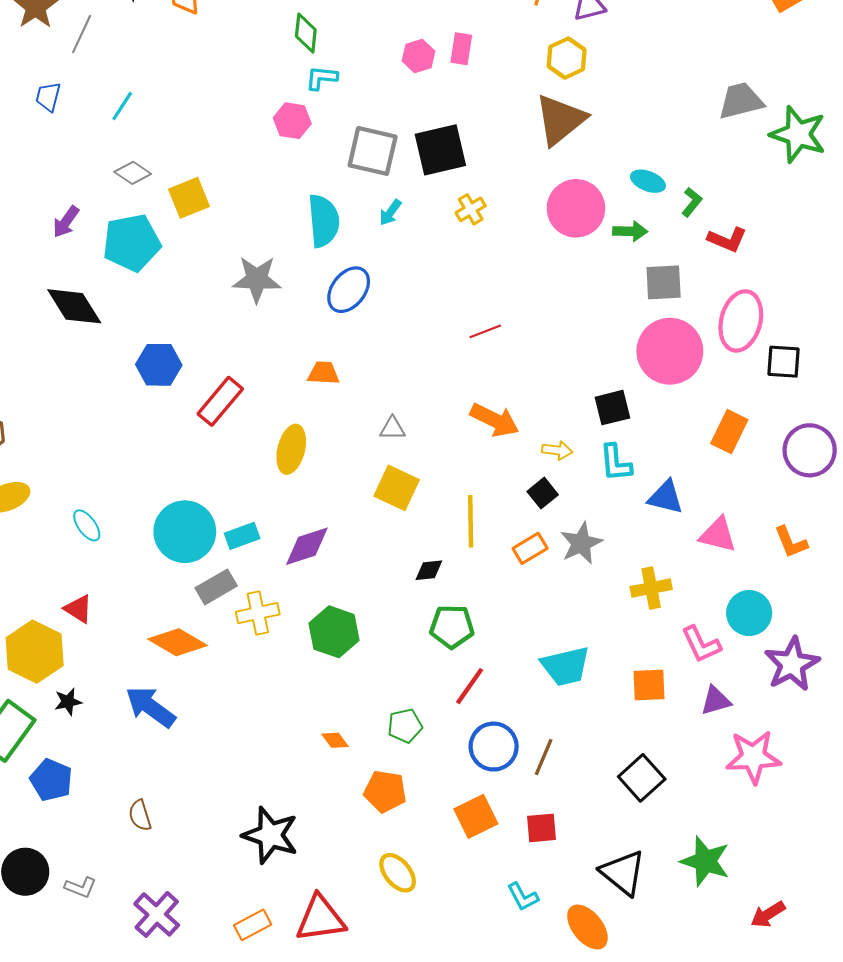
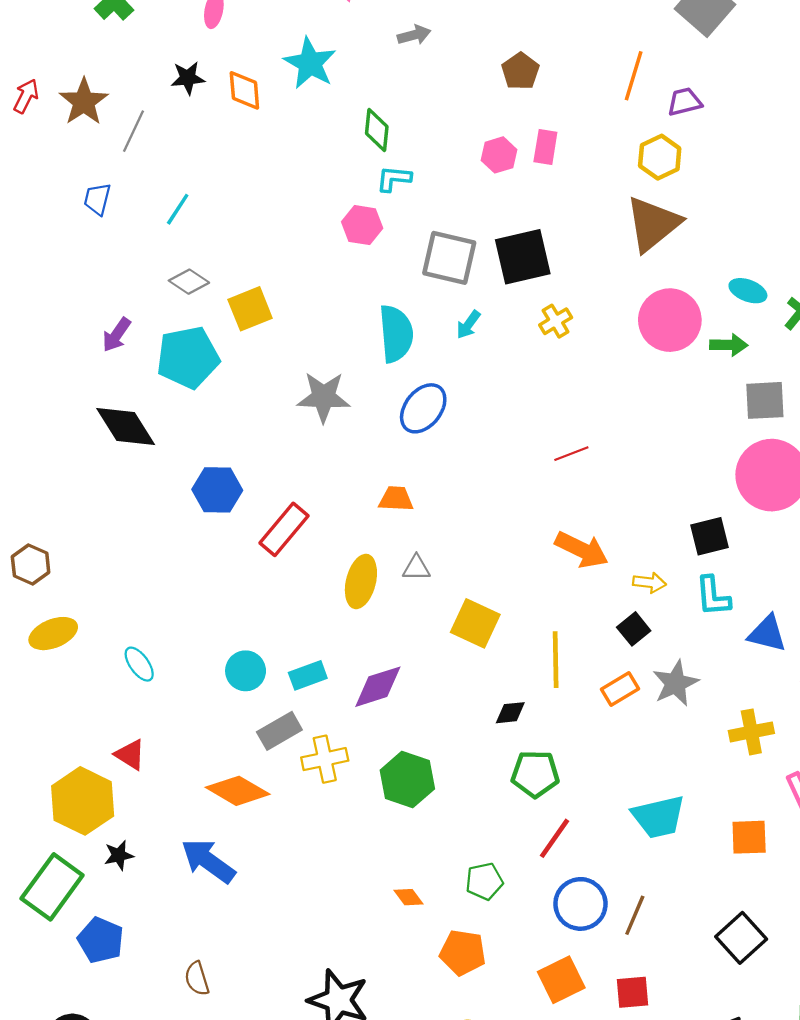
gray triangle: (392, 428) -> (416, 568), moved
cyan circle: (185, 532) -> (246, 671), size x0.6

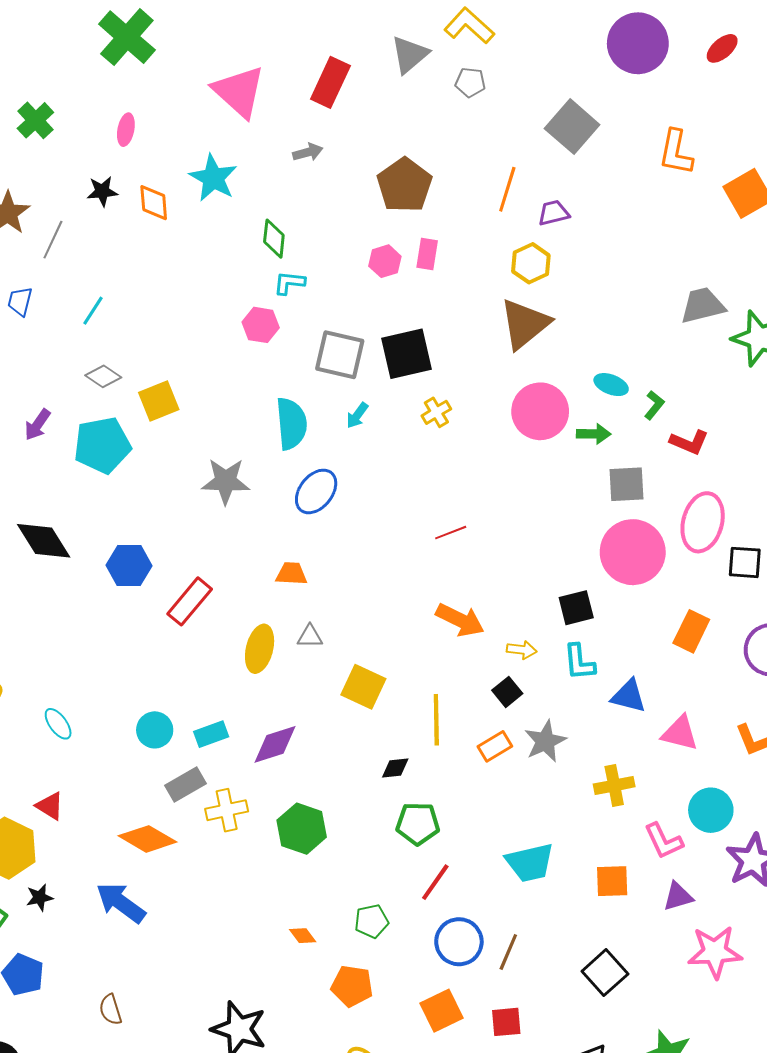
brown pentagon: (520, 71) -> (404, 185), size x1.6
black diamond: (126, 426) -> (44, 541), moved

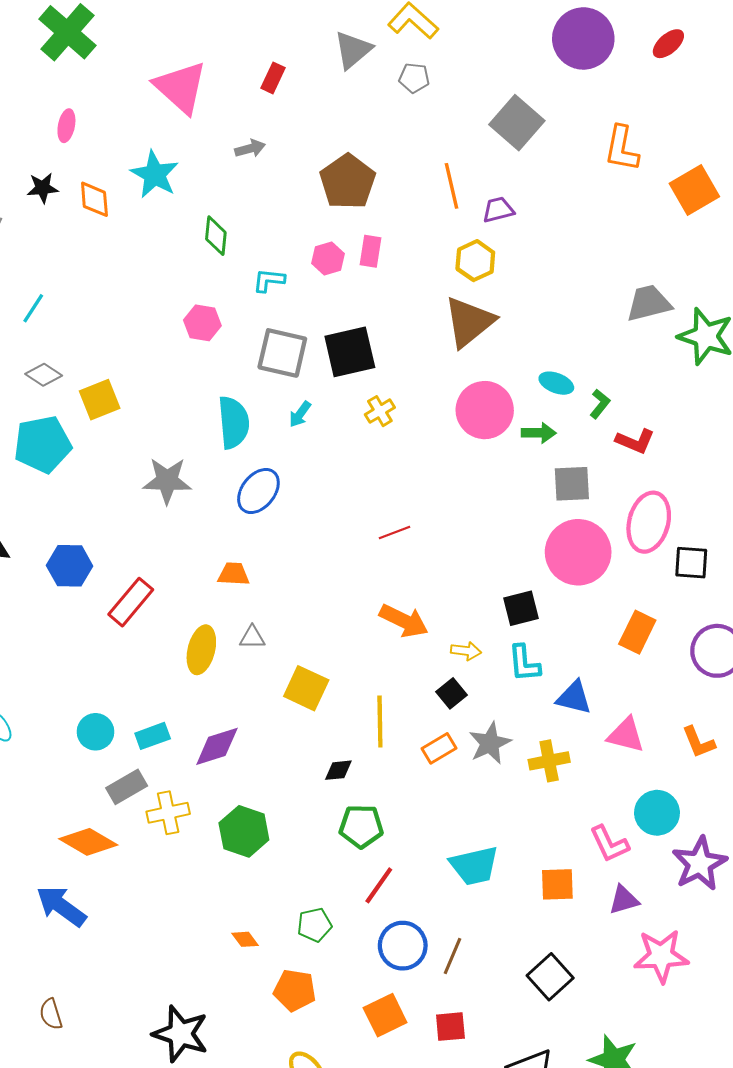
red rectangle: (330, 82) -> (273, 78), size x0.6
orange line: (507, 189) -> (451, 186), turned -30
cyan L-shape: (289, 283) -> (269, 280), moved
yellow cross: (614, 785) -> (549, 761), moved

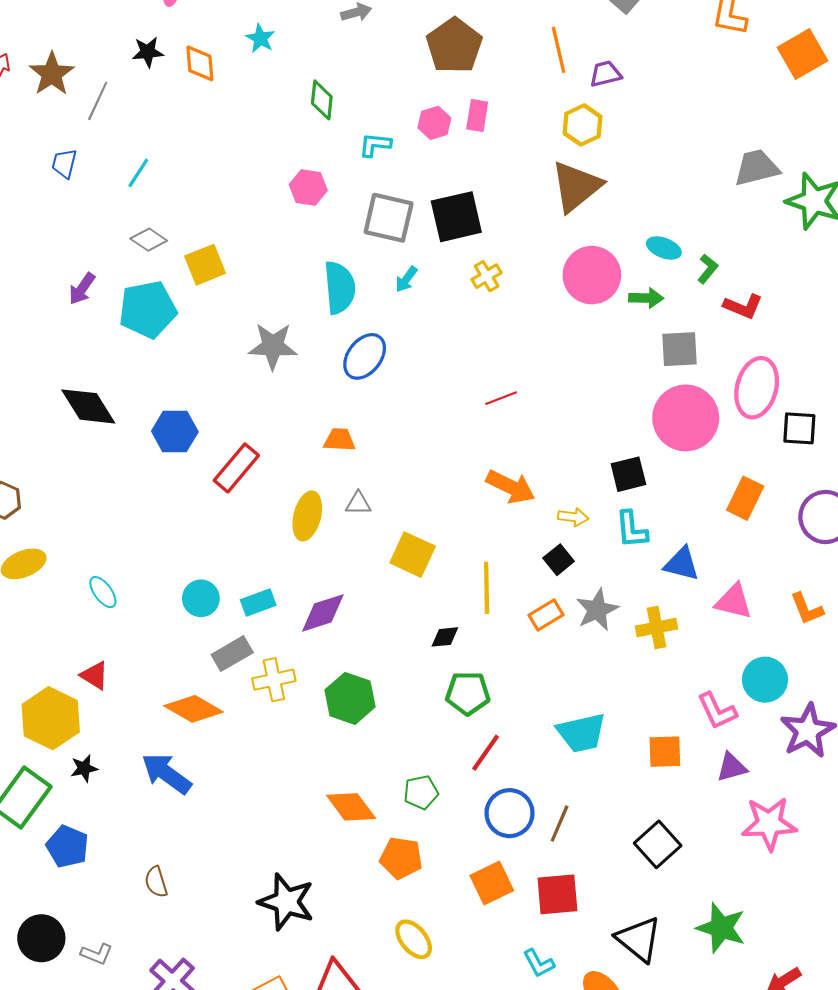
cyan star: (155, 174) -> (260, 38), size x0.6
orange diamond: (245, 939) -> (351, 807), size x1.8
red square: (450, 1027) -> (557, 894), size x1.4

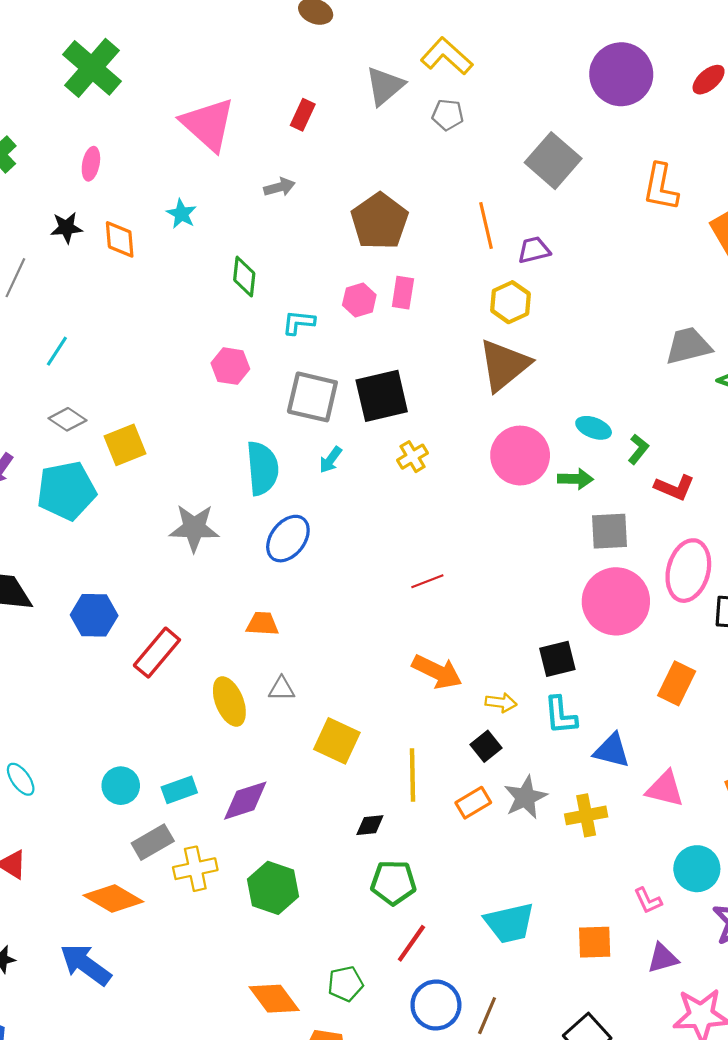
yellow ellipse: (307, 516) -> (229, 702), turned -36
pink L-shape: (717, 711) -> (648, 901), size x0.7

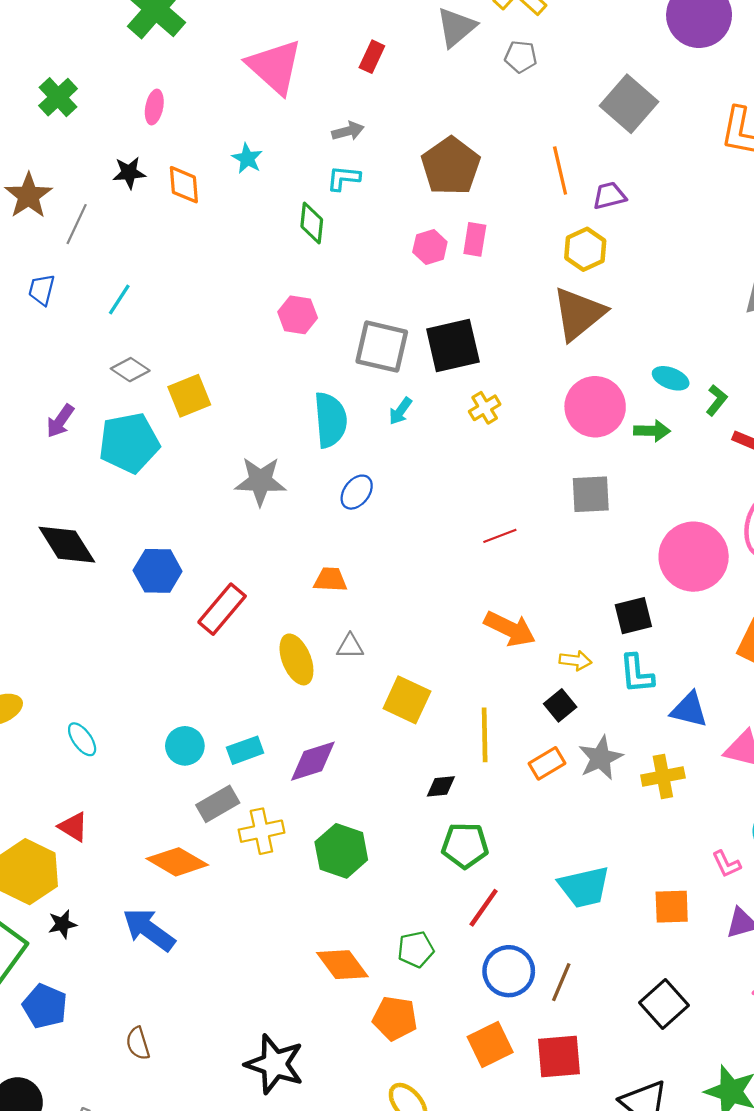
cyan L-shape: (299, 322) -> (344, 178), moved
gray square: (610, 531) -> (591, 494), moved
blue ellipse: (288, 539) -> (357, 492), size x0.7

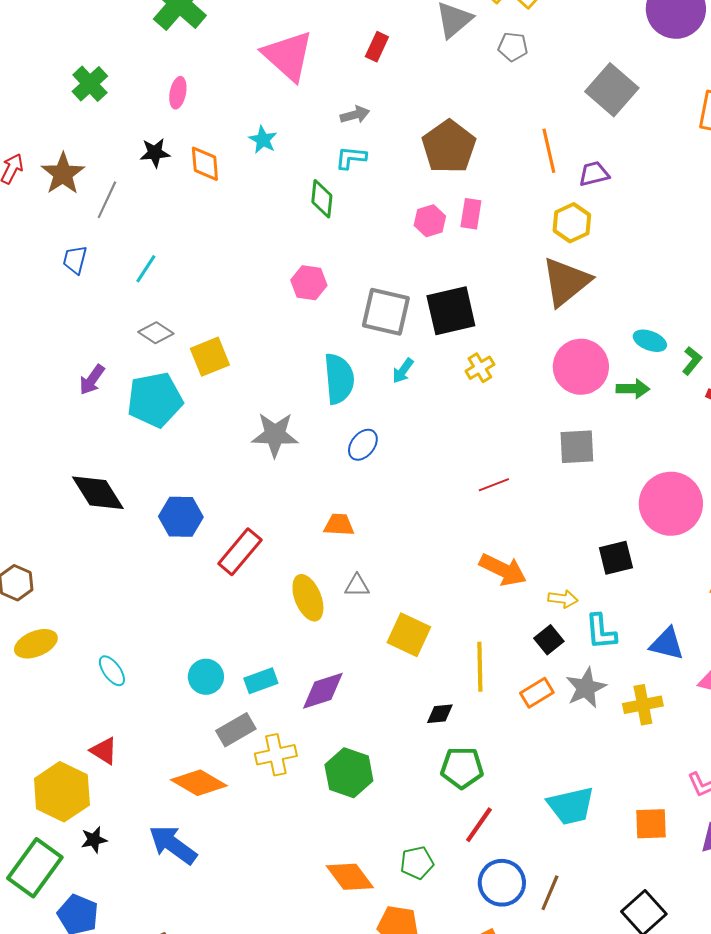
cyan L-shape: (637, 674) -> (601, 632), moved

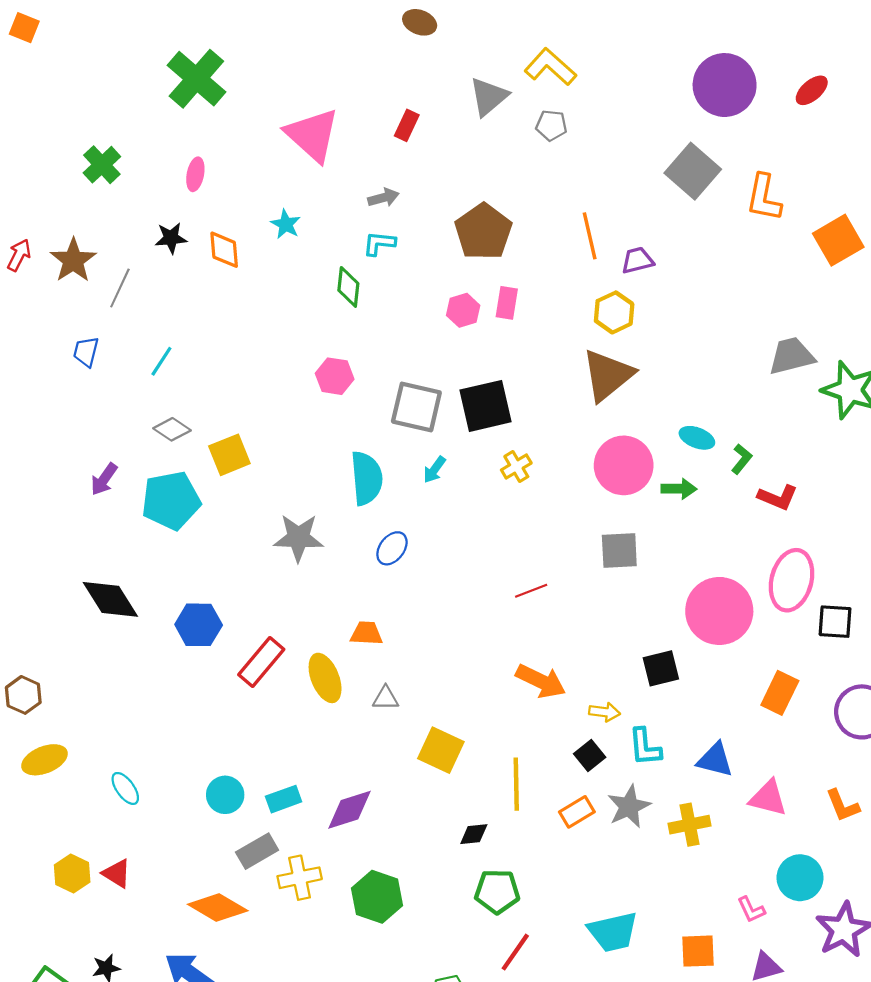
gray square: (612, 90) -> (693, 171), moved
yellow ellipse: (308, 598) -> (325, 678), moved
yellow hexagon: (62, 792) -> (72, 873), moved, size x0.6

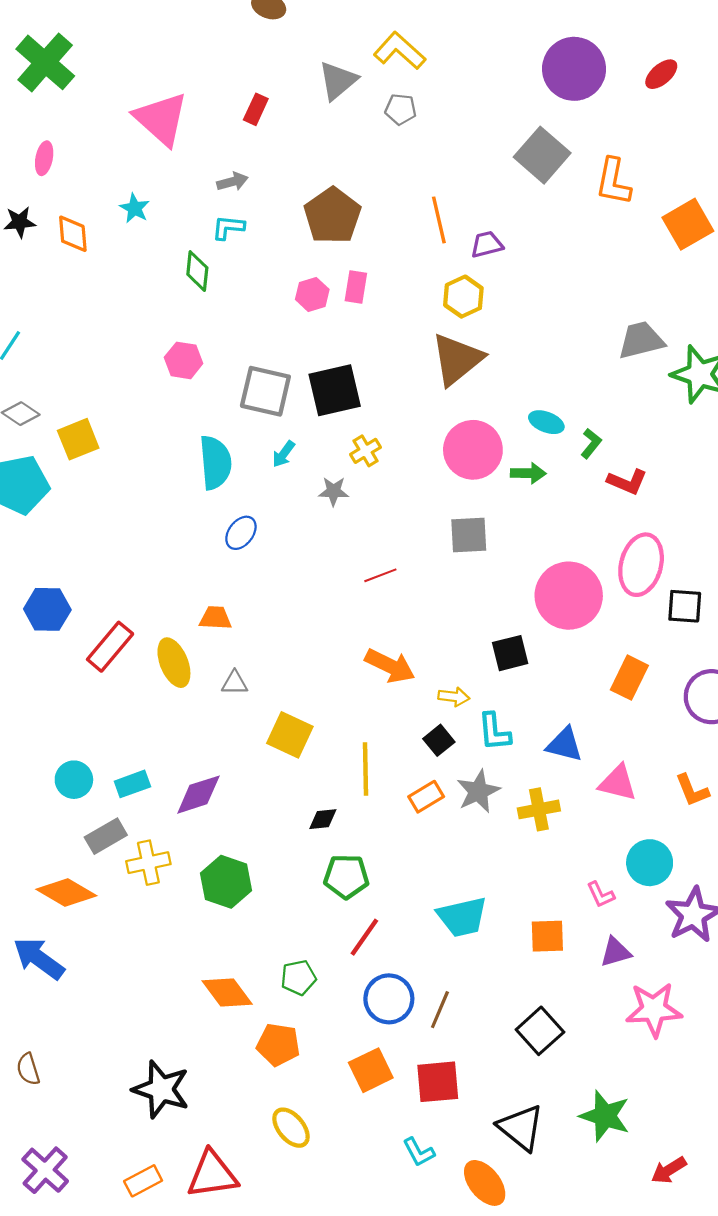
gray star: (298, 538) -> (334, 491), moved, size x0.6

